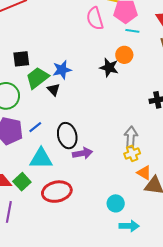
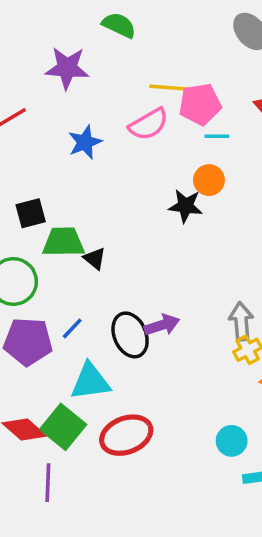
pink semicircle: (95, 18) -> (149, 124), turned -95
blue star: (62, 70) -> (85, 142), moved
green trapezoid: (37, 78) -> (63, 242), turned 45
purple arrow: (82, 153) -> (162, 325), moved
green square: (22, 182) -> (63, 427), size x1.4

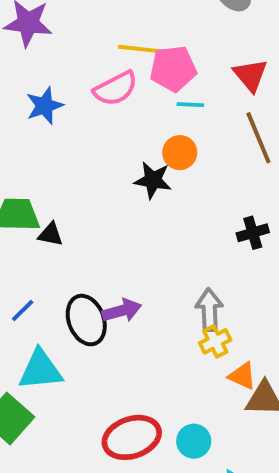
black triangle: (95, 259) -> (50, 234), turned -30
red ellipse: (126, 435) -> (132, 437), moved

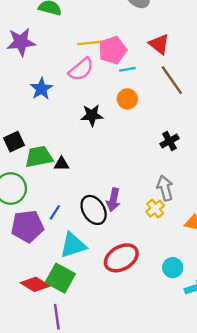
black star: (153, 180) -> (92, 115), moved
black cross: (253, 233) -> (169, 141), moved
purple arrow: (122, 311) -> (113, 200), turned 130
yellow cross: (215, 341) -> (155, 209), moved
red ellipse: (132, 437) -> (121, 258), moved

